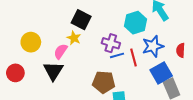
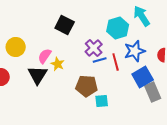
yellow star: (74, 38) -> (58, 64), moved
purple cross: (111, 43) -> (94, 48), turned 30

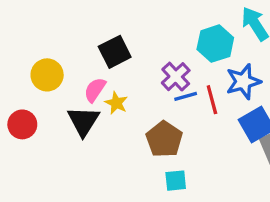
black square: (65, 25) -> (115, 52), moved, turned 36
brown pentagon: (87, 86) -> (164, 139), turned 30
cyan square: (102, 101) -> (176, 181), moved

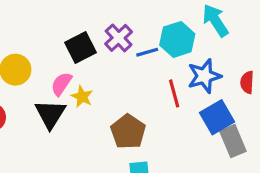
purple cross: (176, 77) -> (119, 38), moved
blue line: (186, 96) -> (147, 52), moved

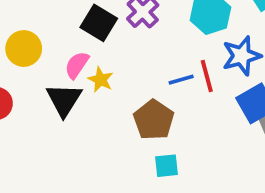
black square: (80, 47) -> (99, 23), turned -32
blue line: (147, 52) -> (181, 80), moved

